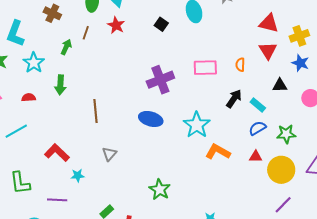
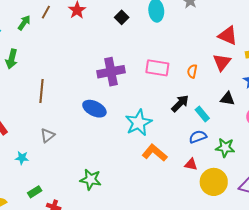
cyan star: (78, 176) -> (22, 158), moved
green star: (160, 189) -> (91, 180), turned -30

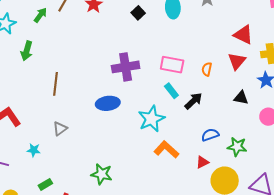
blue ellipse: (94, 109) -> (108, 103), turned -35
cyan rectangle: (202, 114) -> (171, 91), moved
red triangle: (191, 164) -> (202, 162), turned -40

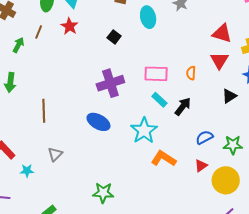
black square: (138, 13) -> (114, 37), moved
black triangle: (241, 98) -> (229, 96), turned -35
blue ellipse: (108, 103) -> (98, 122), turned 45
cyan star: (34, 150) -> (27, 171), moved

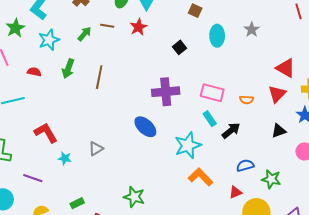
brown line: (39, 32) -> (107, 26), turned 64
orange semicircle: (191, 73) -> (247, 100), turned -104
brown line: (44, 111) -> (99, 77), moved

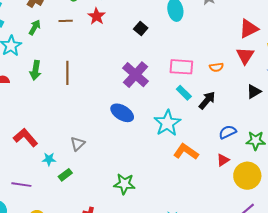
green arrow: (84, 34) -> (35, 27), moved
red triangle: (286, 68) -> (249, 29), turned -45
purple cross: (166, 92) -> (136, 75), turned -32
green rectangle: (77, 203) -> (65, 175), moved

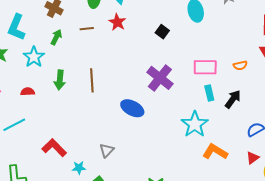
cyan rectangle: (184, 93) -> (209, 93), turned 35
blue ellipse: (122, 113) -> (132, 108), moved

